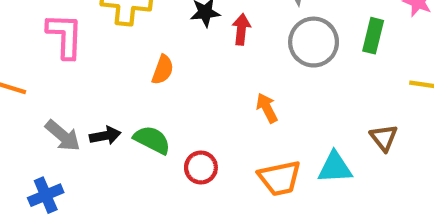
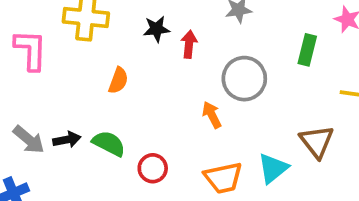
gray circle: (314, 42) -> (244, 79), moved
brown triangle: (384, 138) -> (317, 142), size x1.4
cyan triangle: (335, 168) -> (273, 168), turned -36

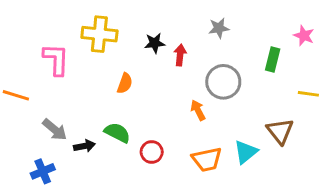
black arrow: (67, 140) -> (85, 146), moved

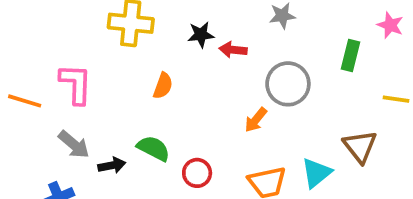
red arrow: (180, 55) -> (233, 50), turned -90
pink L-shape: (56, 59) -> (76, 84), moved
orange arrow: (198, 110) -> (256, 120), turned -114

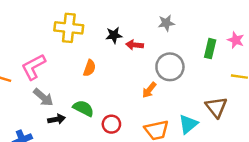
pink star: (390, 25) -> (236, 40), moved
pink L-shape: (76, 84) -> (33, 67), turned -120
gray arrow: (74, 145) -> (43, 97), moved

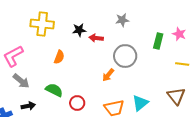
brown triangle: (216, 107) -> (176, 96), moved
black arrow: (57, 119) -> (28, 106), moved

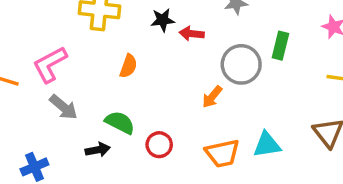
green rectangle: (158, 41) -> (280, 46), moved
cyan triangle: (140, 103) -> (267, 145), turned 30
black arrow: (28, 106) -> (98, 150), moved

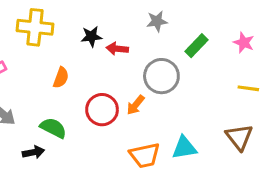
green rectangle: (280, 46) -> (197, 46), moved, turned 30
red circle: (159, 145) -> (102, 110), moved, size x1.4

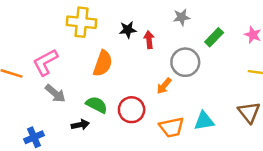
red arrow: (117, 49) -> (149, 40), turned 78
orange semicircle: (61, 78) -> (103, 63), size x1.5
red circle: (102, 110) -> (132, 110), moved

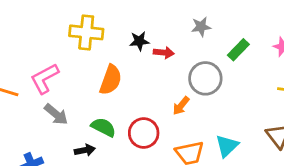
red arrow: (149, 40) -> (164, 53), turned 102
cyan triangle: (204, 121) -> (227, 146), turned -35

